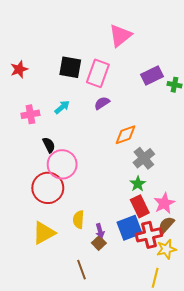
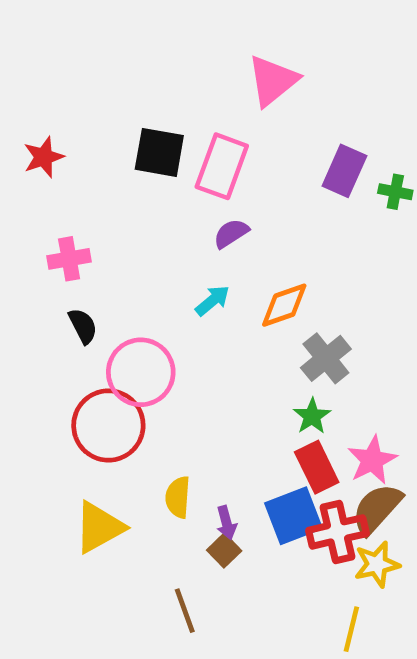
purple rectangle: (152, 75) -> (344, 171), turned -40
cyan arrow: (62, 107) -> (213, 301), moved
black semicircle: (49, 145) -> (83, 326), moved
brown semicircle: (166, 225) -> (377, 509), size x1.4

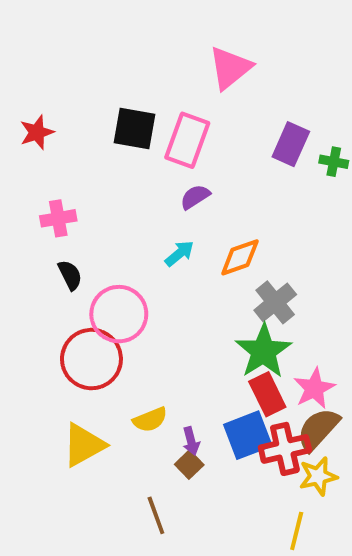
green star: (312, 416) -> (263, 351), size x1.8
yellow semicircle: (178, 497) -> (150, 420), turned -116

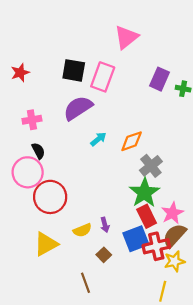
purple semicircle: (195, 197) -> (78, 108), moved, size x1.8
pink circle: (119, 314) -> (28, 172), moved
purple arrow: (191, 441) -> (105, 225), moved

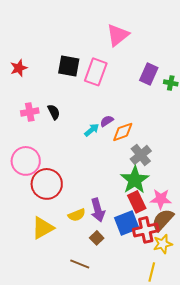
purple semicircle: (78, 108) -> (107, 121), moved, size x0.5
black semicircle: (38, 151) -> (54, 112), moved
pink star: (172, 213) -> (161, 199), turned 30
purple arrow: (105, 225) -> (98, 210), size x1.6
brown line: (86, 283) -> (80, 264), turned -48

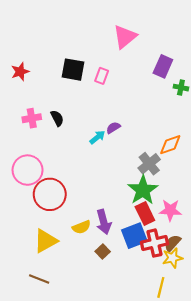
pink rectangle: (96, 72) -> (102, 76), size x0.6
purple rectangle: (149, 74) -> (163, 66), moved
orange diamond: (123, 132) -> (170, 145), moved
brown semicircle: (163, 220) -> (172, 243), moved, size x0.7
brown line: (80, 264) -> (39, 279), moved

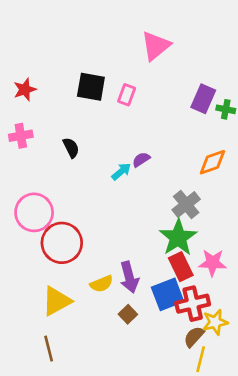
purple rectangle: (163, 66) -> (203, 99), moved
pink cross: (32, 118) -> (21, 136), moved
orange diamond: (170, 145) -> (213, 162), moved
brown semicircle: (172, 243) -> (194, 337), moved
brown line: (39, 279) -> (49, 349), turned 54

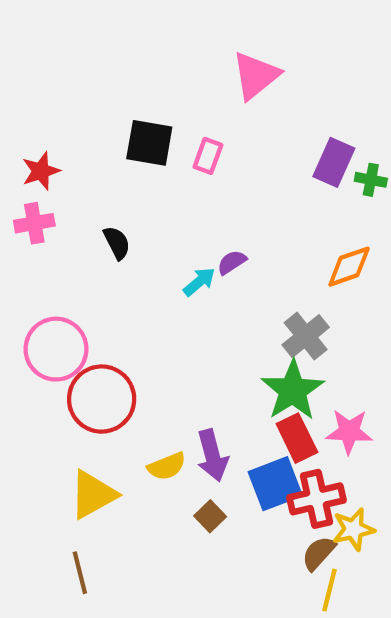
red star: (25, 89) -> (41, 171), moved

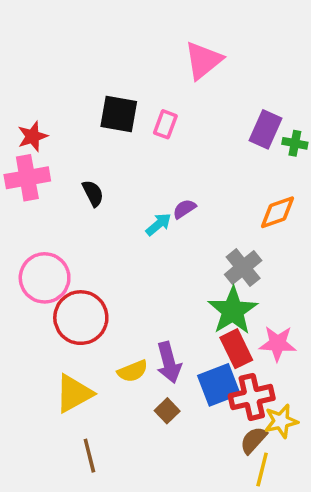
pink cross: (34, 223) -> (27, 178), size x1.4
brown line: (80, 573) -> (89, 456), moved

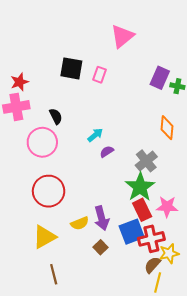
purple semicircle: (184, 209) -> (107, 152), moved
orange diamond: (278, 212) -> (167, 128), turned -65
pink circle: (45, 278) -> (42, 142), moved

